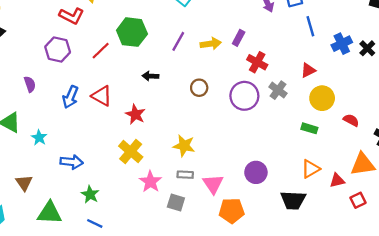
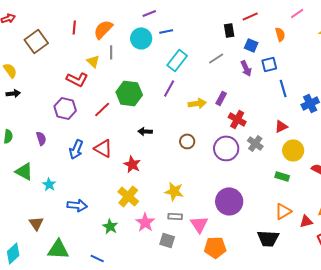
purple line: (178, 41) -> (169, 88), moved
purple circle: (256, 172) -> (229, 201), moved, size x1.4
green star: (90, 194) -> (110, 226), moved

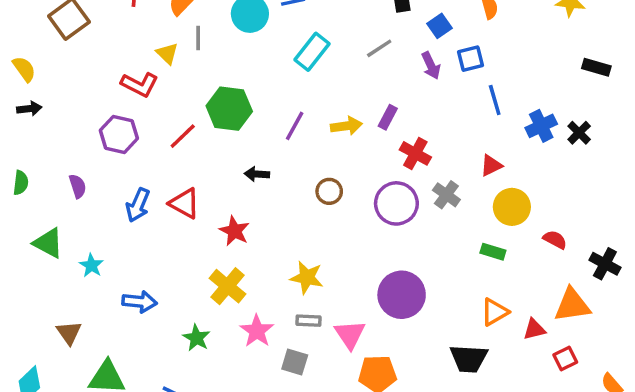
blue square: (251, 45) -> (439, 26), turned 32
purple line: (169, 88) -> (295, 126), moved

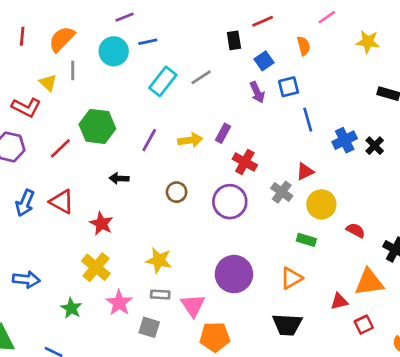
gray line: (379, 48) -> (201, 77), moved
gray cross: (446, 195) -> (282, 192), moved
orange triangle: (495, 312) -> (291, 278), moved

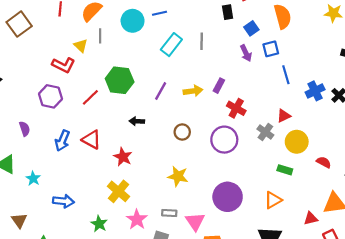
orange semicircle: (304, 46) -> (283, 16), size x1.6
gray line: (201, 77) -> (202, 41), turned -56
yellow star: (159, 260) -> (178, 176), moved

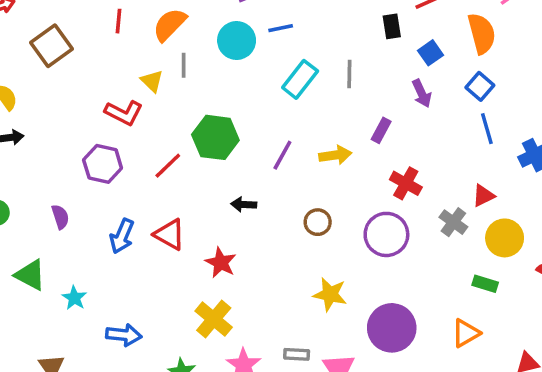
blue square: (271, 49) -> (480, 86), moved, turned -35
purple rectangle: (219, 86) -> (381, 130), moved
yellow star: (178, 176) -> (330, 294), moved

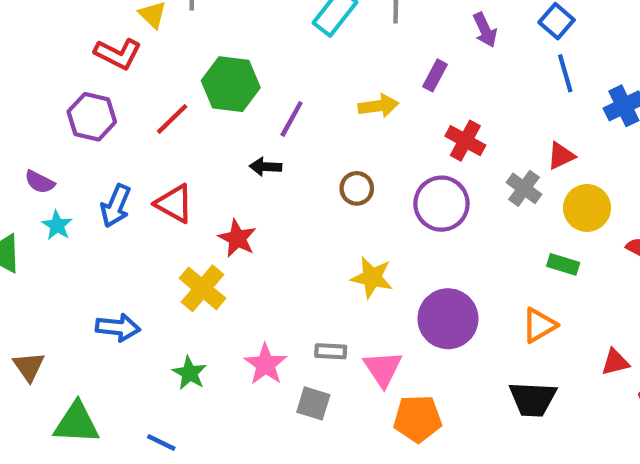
purple line: (282, 155) -> (292, 119), moved
purple semicircle: (60, 217) -> (40, 182), turned 135
cyan star: (74, 298) -> (57, 225), moved
yellow cross: (214, 319) -> (203, 288), moved

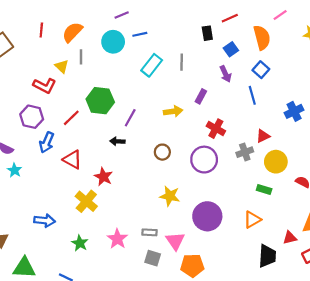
blue line: (565, 73) -> (252, 95), moved
gray cross: (524, 188) -> (245, 152), turned 35
blue arrow: (116, 206) -> (47, 142), moved
black trapezoid: (533, 399) -> (267, 256), moved, turned -90
gray square: (313, 403) -> (153, 258), moved

